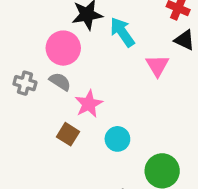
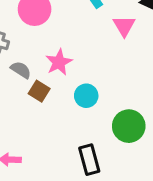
gray semicircle: (60, 82) -> (21, 70), moved

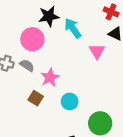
gray semicircle: (21, 70) -> (27, 65), moved

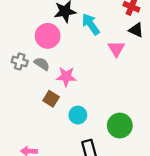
pink star: (50, 77) -> (66, 77), turned 30
cyan circle: (70, 101) -> (78, 115), moved

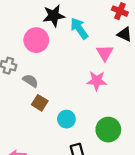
gray semicircle: (42, 64) -> (30, 81), moved
pink star: (66, 77) -> (97, 81), moved

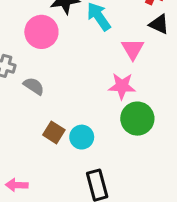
brown square: (40, 103) -> (54, 132), moved
green circle: (108, 130) -> (137, 119), moved

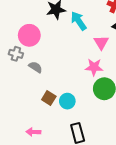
pink circle: (41, 32) -> (29, 35), moved
pink arrow: (17, 185) -> (33, 132), moved

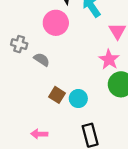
pink circle: (29, 35) -> (56, 23), moved
pink star: (94, 67) -> (109, 59), turned 30

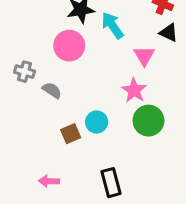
brown square: (57, 95) -> (71, 134), turned 35
cyan circle: (78, 99) -> (97, 122), moved

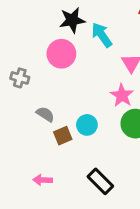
gray semicircle: (52, 90) -> (45, 114), moved
black rectangle: (111, 183) -> (100, 181), turned -30

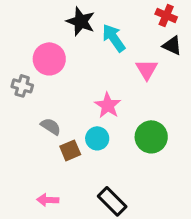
black star: (72, 20) -> (81, 21), turned 30
pink circle: (61, 54) -> (49, 59), moved
pink star: (122, 95) -> (108, 105), moved

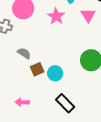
pink star: (108, 105) -> (56, 16), moved
cyan circle: (97, 138) -> (55, 73), moved

